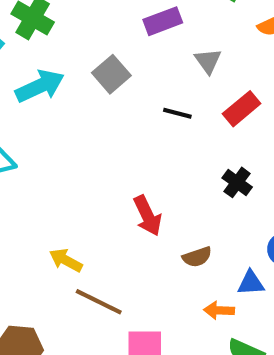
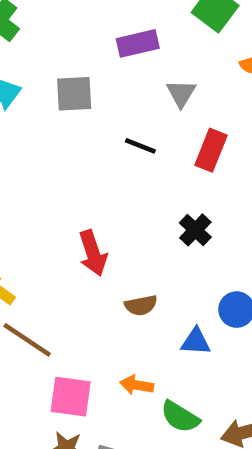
gray square: (111, 74) -> (74, 94), turned 30
red rectangle: (242, 109) -> (211, 150), turned -36
orange arrow: (219, 310) -> (137, 385), moved

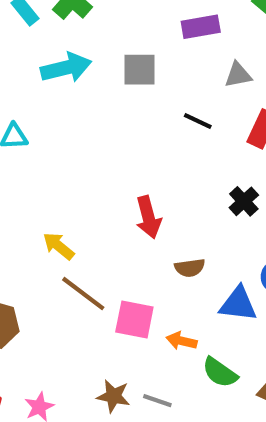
gray triangle: (181, 93) -> (238, 75), turned 44
blue triangle: (196, 342) -> (238, 304), size x1.4
pink square: (71, 397) -> (134, 319), moved

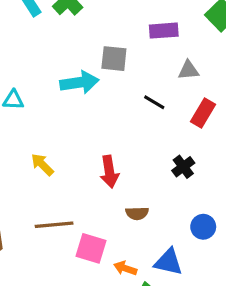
cyan arrow: (66, 68) -> (79, 82), moved
yellow arrow: (58, 246) -> (42, 164), moved
brown line: (83, 294) -> (54, 225), turned -48
blue triangle: (238, 304) -> (169, 262), moved

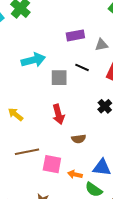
purple rectangle: (164, 31) -> (75, 35), moved
gray square: (114, 59) -> (59, 78), moved

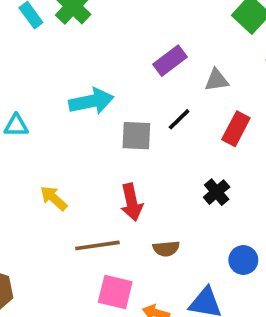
purple rectangle: (75, 35) -> (170, 61), turned -30
black line: (82, 67) -> (179, 119), turned -72
brown line: (27, 152) -> (97, 245), moved

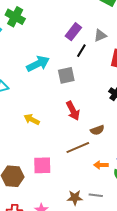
black line: (179, 119) -> (81, 51), moved
brown line: (97, 245) -> (78, 147), moved
pink square: (115, 292) -> (42, 165), moved

